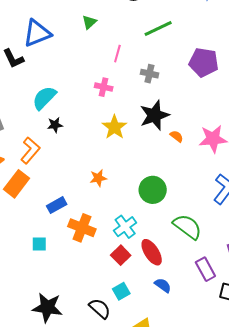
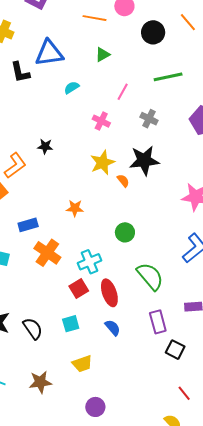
cyan semicircle: (44, 98) -> (72, 88), moved, size x0.6
orange semicircle: (177, 136) -> (123, 181), moved
green circle: (153, 190) -> (125, 232), size x0.7
black semicircle: (100, 308) -> (33, 328), moved

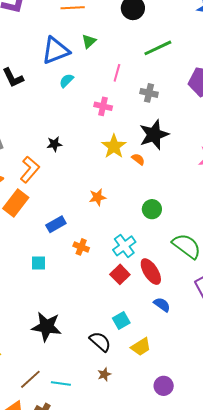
blue triangle: (49, 53) -> (56, 51), moved
orange cross: (47, 253) -> (81, 247), size x0.6
cyan square: (71, 324) -> (121, 321), moved
black semicircle: (33, 328) -> (100, 342), moved
brown star: (40, 382) -> (104, 374), size x0.6

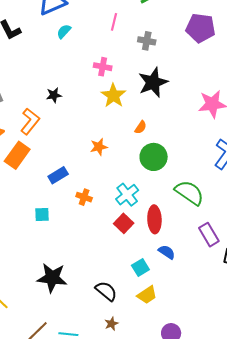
pink cross: (103, 106) -> (103, 67), moved
orange semicircle: (138, 159) -> (141, 127), moved, turned 88
green circle: (152, 209) -> (154, 157), size x1.4
red ellipse: (151, 272) -> (154, 219), turned 32
cyan square: (121, 321) -> (140, 268), moved

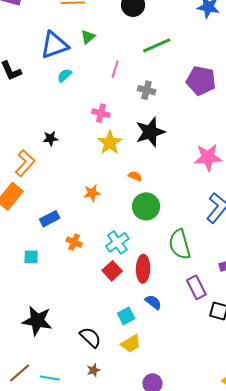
orange semicircle: (141, 127) -> (135, 176), turned -104
green semicircle: (189, 193) -> (180, 244), turned -144

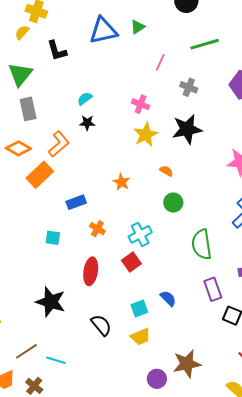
cyan semicircle: (64, 75) -> (85, 99), moved
orange star: (92, 193) -> (121, 182), turned 30
green circle: (146, 206) -> (173, 202), size x0.7
red ellipse: (143, 269) -> (91, 271), moved
brown star: (93, 370) -> (187, 364), moved, size x2.0

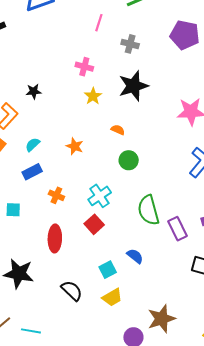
cyan semicircle: (85, 99) -> (33, 145), moved
yellow star: (146, 135) -> (93, 96), size x0.7
green semicircle: (202, 244) -> (148, 210), moved
purple rectangle: (213, 289) -> (177, 229), moved

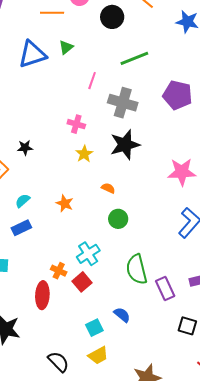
gray cross: (130, 44) -> (123, 103), size x1.6
orange cross: (56, 195) -> (59, 271), moved
black semicircle: (72, 291) -> (58, 362), moved

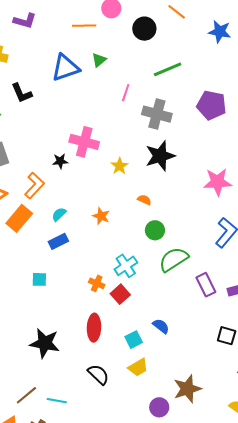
pink cross: (76, 124) -> (84, 142), moved, size x1.6
green semicircle: (137, 269) -> (174, 259), moved, turned 72
purple rectangle: (165, 288) -> (206, 285), moved
red ellipse: (42, 295) -> (94, 328), moved

